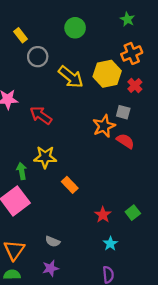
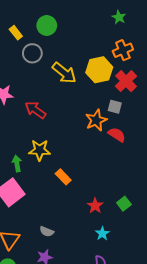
green circle: (75, 28) -> (47, 25), moved
red cross: (135, 85) -> (126, 81), size x1.5

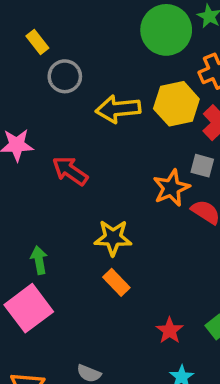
green circle: (47, 25) -> (166, 30), moved, size x1.5
yellow arrow: (64, 73) -> (118, 109), turned 135
yellow star: (40, 150) -> (113, 238), moved

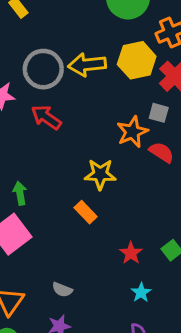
gray circle: (65, 76) -> (43, 69), moved, size x1.4
yellow star: (113, 238) -> (100, 174), moved

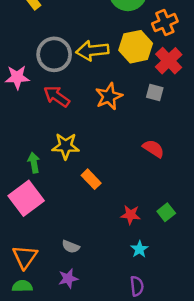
orange star: (132, 132) -> (109, 96), moved
red semicircle: (162, 152) -> (153, 149), moved
yellow star: (100, 174) -> (66, 146), moved
red star: (131, 253) -> (131, 215), turned -30

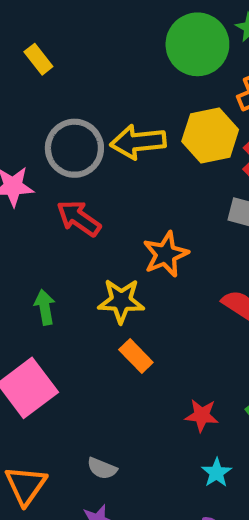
orange star: (109, 96) -> (166, 254), moved
yellow star: (66, 146) -> (121, 301), moved
green arrow: (34, 163) -> (45, 307), moved

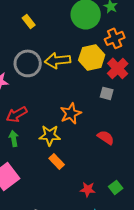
yellow rectangle: (38, 59) -> (29, 21), moved
red arrow: (79, 218) -> (17, 114), moved, turned -65

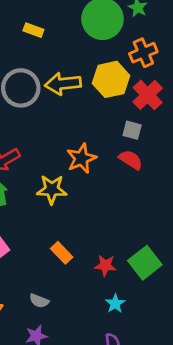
yellow rectangle: (29, 21) -> (33, 30), moved, turned -32
red semicircle: (106, 137) -> (131, 160), moved
orange rectangle: (57, 161) -> (62, 253), moved
green square: (116, 187) -> (145, 263), size x1.6

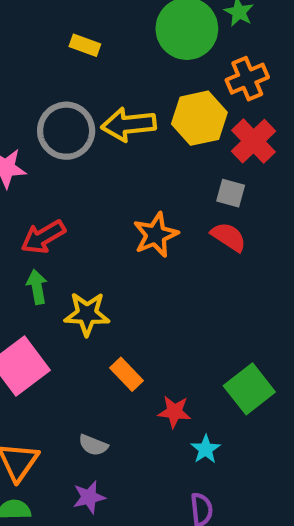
yellow star: (52, 189) -> (87, 314), moved
red star: (105, 266) -> (174, 412), moved

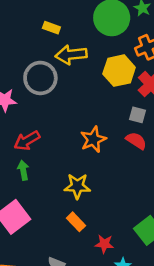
yellow arrow: (129, 124) -> (71, 55), moved
yellow star: (87, 314) -> (77, 186), moved

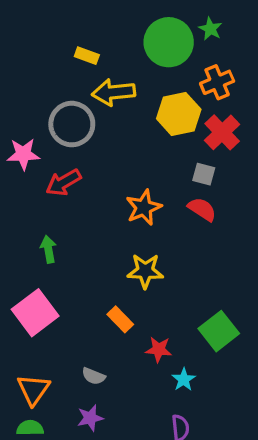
red arrow: (27, 141) -> (63, 182), moved
yellow star: (77, 186) -> (145, 271), moved

